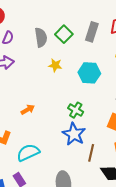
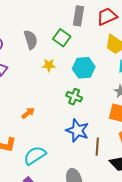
gray rectangle: (92, 32) -> (79, 16), moved
green square: (64, 34) -> (62, 38), moved
green cross: (76, 110) -> (74, 97), moved

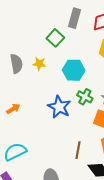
gray semicircle: (31, 40) -> (16, 64), moved
green cross: (74, 97) -> (85, 97), moved
blue star: (77, 130) -> (59, 107), moved

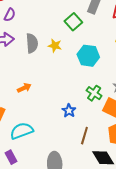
green cross: (85, 97) -> (94, 93), moved
blue star: (59, 107) -> (69, 111), moved, size x0.6

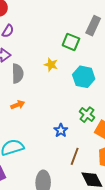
green square: (73, 22) -> (71, 42), turned -30
gray semicircle: (32, 43) -> (18, 74), moved

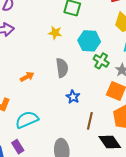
gray semicircle: (18, 74) -> (62, 68), moved
green cross: (87, 115) -> (101, 61), moved

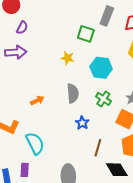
green cross: (101, 61) -> (103, 99), moved
cyan semicircle: (27, 120) -> (35, 143), turned 85
purple rectangle: (18, 147) -> (25, 170), turned 32

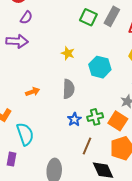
green square: (86, 34) -> (88, 17), moved
green cross: (103, 99) -> (95, 117), moved, turned 35

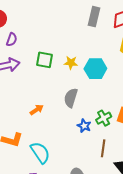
green square: (88, 17) -> (45, 60), moved
yellow star: (68, 53) -> (71, 63), moved
gray semicircle: (69, 89) -> (71, 98), turned -150

